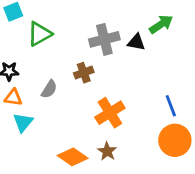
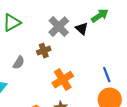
gray cross: (104, 39) -> (59, 27), turned -30
black triangle: (136, 42) -> (82, 29), turned 32

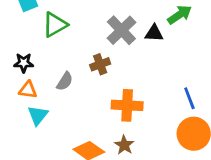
black triangle: (82, 29) -> (154, 33), turned -40
orange cross: (63, 80) -> (127, 105), turned 35

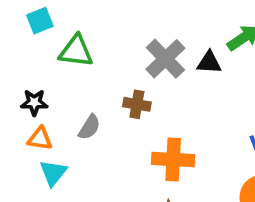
green triangle: (55, 25) -> (76, 51), turned 36
brown cross: (100, 64) -> (137, 104), turned 30

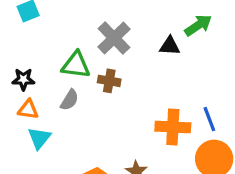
green triangle: (76, 51) -> (76, 65), moved
gray cross: (165, 59) -> (114, 38), moved
orange cross: (173, 159) -> (173, 127), moved

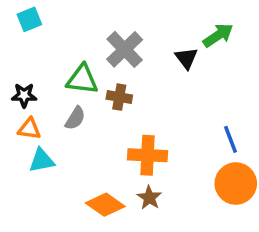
black triangle: (170, 46) -> (186, 58), turned 50
orange cross: (173, 127) -> (148, 155), moved
cyan triangle: (39, 138) -> (42, 161), turned 40

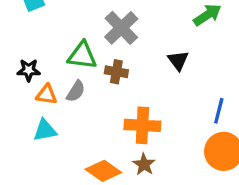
black triangle: (186, 58) -> (178, 60), moved
orange triangle: (29, 129) -> (47, 94), moved
blue line: (230, 139) -> (219, 111), turned 35

